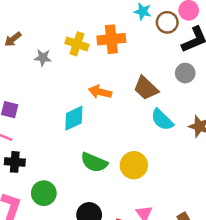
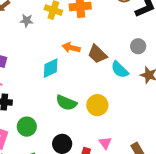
gray circle: (185, 73) -> (138, 46), moved
brown trapezoid: (146, 88) -> (97, 54), moved

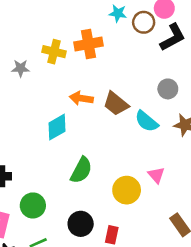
green semicircle: (66, 103) -> (81, 170), turned -80
yellow circle: (97, 105) -> (127, 190), moved
pink triangle: (105, 143) -> (156, 175), moved

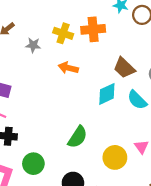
orange arrow: (81, 98) -> (68, 68), moved
brown trapezoid: (116, 104) -> (124, 68), moved
cyan diamond: (57, 127) -> (107, 94), moved

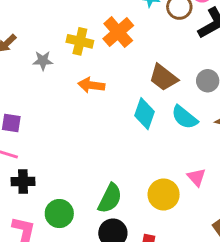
orange cross: (93, 29) -> (118, 32), turned -30
cyan diamond: (107, 94) -> (145, 114), turned -40
green semicircle: (78, 137) -> (110, 198), moved

